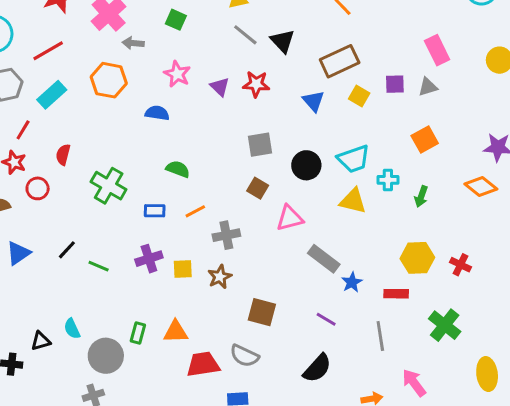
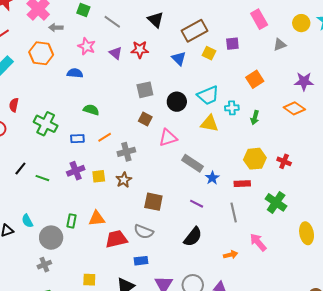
gray line: (245, 35) -> (112, 22), moved
gray triangle: (428, 87) -> (280, 45), moved

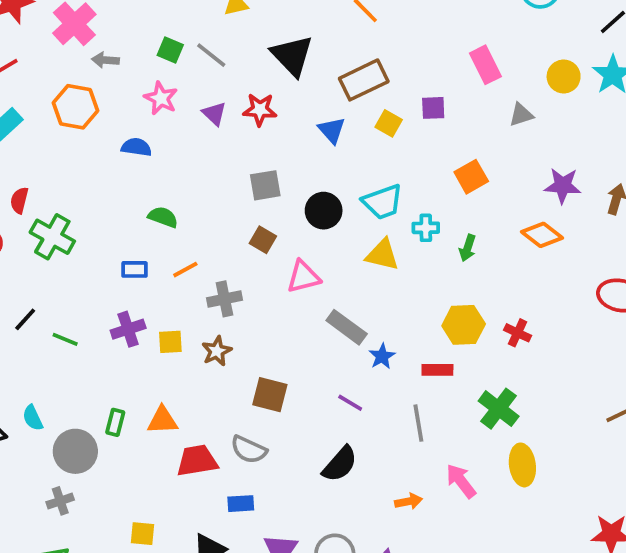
green square: (83, 10) -> (170, 50), moved
black triangle: (156, 20) -> (292, 56), size x1.4
green cross: (46, 124) -> (52, 237), moved
yellow ellipse: (307, 233) -> (522, 465), moved

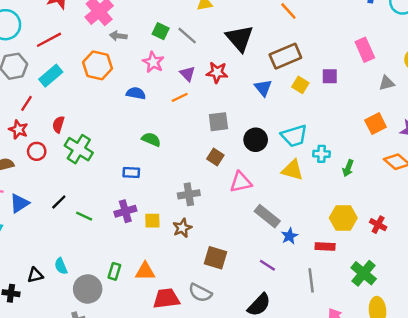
orange square: (471, 177) -> (376, 124), moved
orange line: (185, 270) -> (180, 97), moved

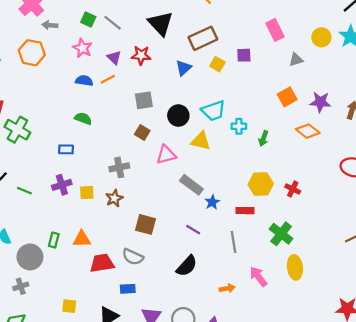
blue triangle: (263, 88) -> (184, 68), turned 30
blue semicircle: (136, 93) -> (84, 81), moved
yellow triangle: (293, 170) -> (201, 141), moved

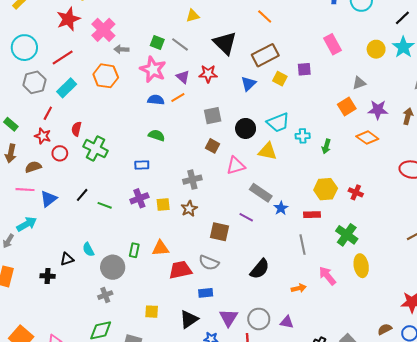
pink star: (82, 48) -> (153, 69), size x1.4
gray triangle: (296, 60) -> (359, 83), moved
purple line: (193, 230) -> (246, 217), moved

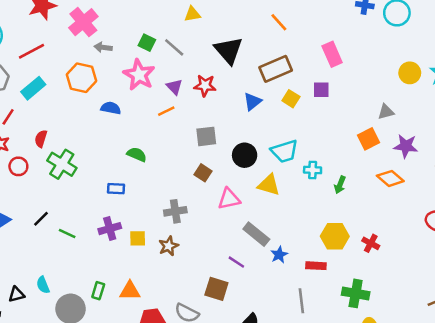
pink rectangle: (332, 44) -> (332, 54), moved
blue semicircle: (156, 100) -> (111, 108), moved
brown square: (219, 232) -> (216, 289), moved
green cross: (347, 235) -> (356, 293), turned -30

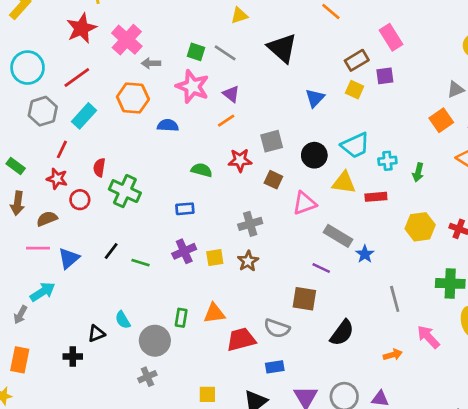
brown rectangle: (276, 69) -> (357, 60), moved, size x0.7
red star: (205, 85) -> (240, 160), moved
red rectangle: (316, 266) -> (376, 197), moved

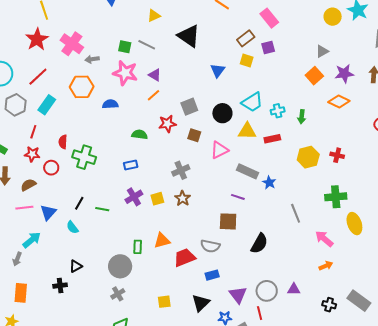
cyan semicircle: (123, 320) -> (72, 227), moved
orange arrow: (393, 355) -> (326, 266), moved

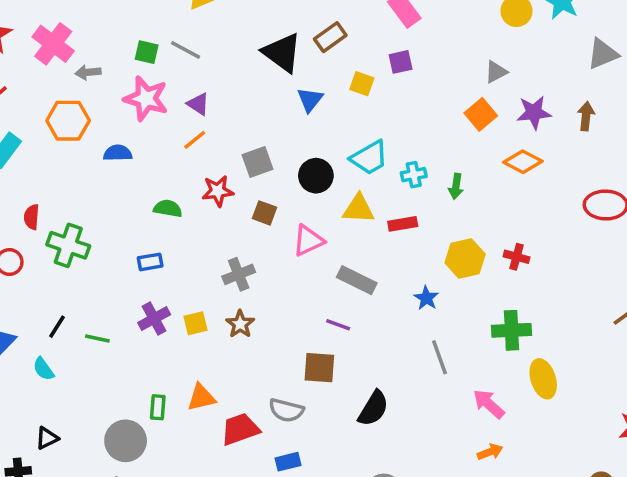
black triangle: (189, 36) -> (282, 53), moved
brown rectangle: (246, 38) -> (330, 37), moved
blue star: (269, 183) -> (426, 298), moved

